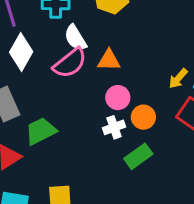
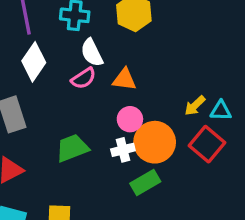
pink semicircle: (70, 63) -> (84, 78), size x0.7
orange circle: (143, 117) -> (155, 142), size x1.6
green trapezoid: (41, 131) -> (72, 148), moved

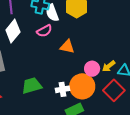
white semicircle: (92, 53) -> (52, 13), moved
pink semicircle: (84, 78) -> (44, 31), moved
pink circle: (130, 119) -> (92, 69), moved

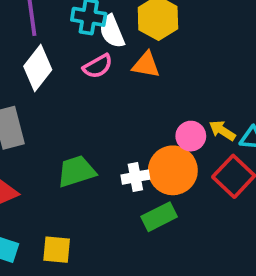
orange triangle: (67, 47) -> (146, 65), moved
yellow arrow: (109, 66) -> (222, 131), turned 72

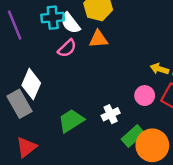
white diamond: (38, 68) -> (31, 84), moved
pink circle: (191, 136) -> (145, 96), moved
orange circle: (173, 170) -> (152, 145), moved

